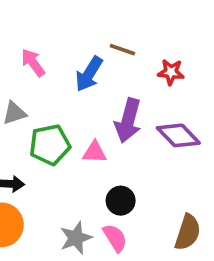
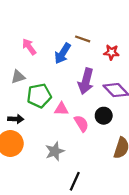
pink triangle: (95, 152) -> (61, 109), moved
black circle: (121, 201) -> (104, 116), moved
pink semicircle: (115, 238) -> (81, 123), moved

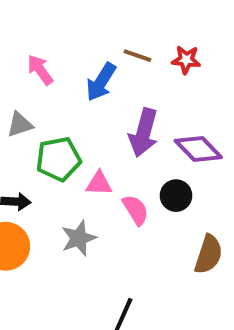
red star: (111, 52) -> (186, 60), moved
gray star: (55, 151) -> (79, 238), moved

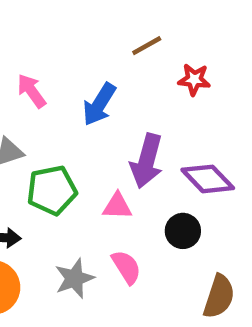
brown line: (137, 56) -> (147, 46), moved, turned -48
pink triangle: (99, 183) -> (117, 206), moved
pink semicircle: (135, 210) -> (126, 267), moved

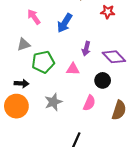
purple arrow: (147, 161) -> (86, 49), size x0.6
pink semicircle: (126, 267) -> (89, 103), moved, turned 56

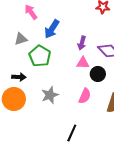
blue arrow: (65, 23) -> (52, 29), moved
green pentagon: (43, 62) -> (40, 56), turned -30
pink triangle: (73, 69) -> (83, 63), moved

